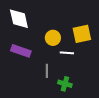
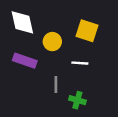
yellow square: (82, 34) -> (87, 31), moved, turned 30
yellow circle: (53, 38) -> (52, 42), moved

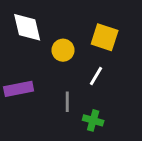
purple rectangle: (25, 61) -> (19, 89), moved, turned -30
white line: (80, 63) -> (96, 76), turned -63

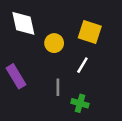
purple rectangle: (19, 89) -> (16, 76), turned 70

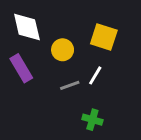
purple rectangle: (16, 76) -> (21, 68), moved
gray line: (58, 87) -> (70, 85), moved, turned 70

